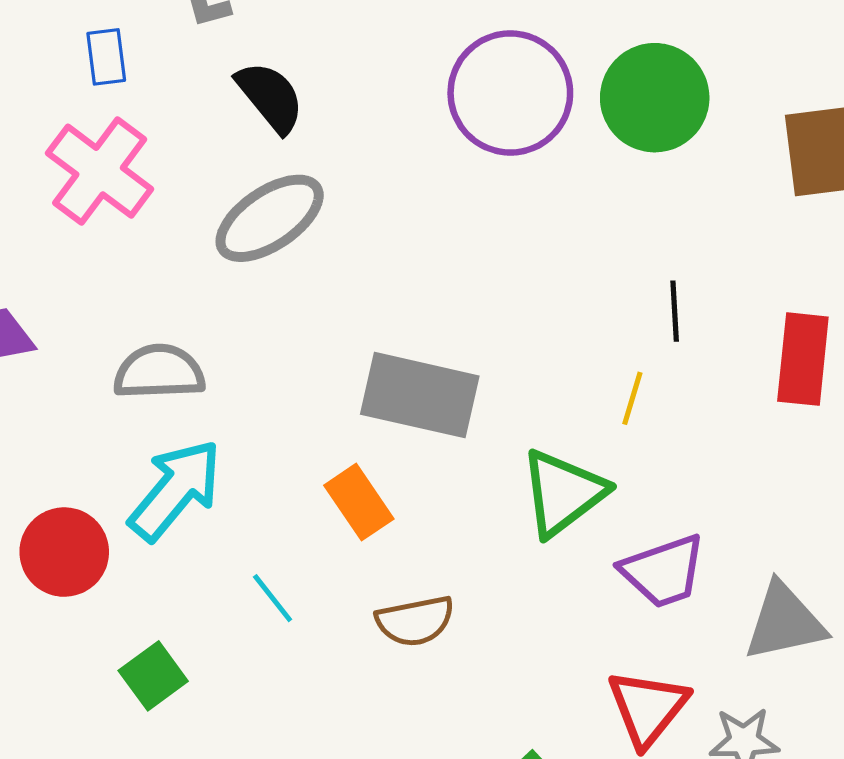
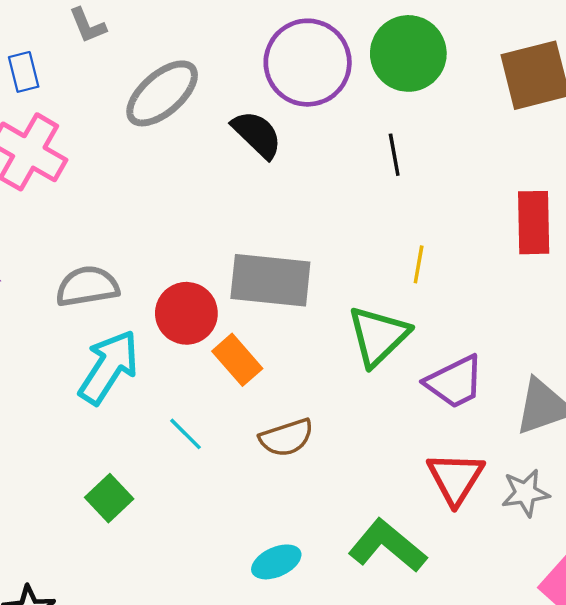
black semicircle: (270, 97) -> (257, 134), moved
gray ellipse: (270, 218) -> (162, 93), moved
black line: (675, 311) -> (394, 155), moved
red circle: (64, 552) -> (186, 313), moved

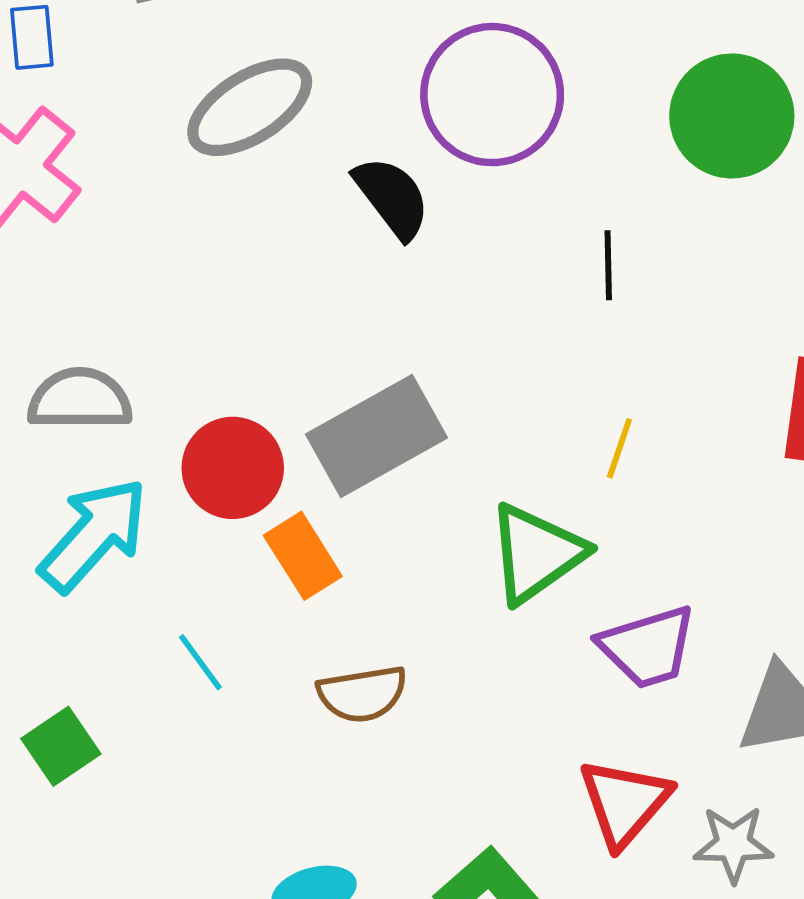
green circle: (408, 53) -> (732, 116), moved
gray rectangle: (270, 280) -> (377, 436), turned -44

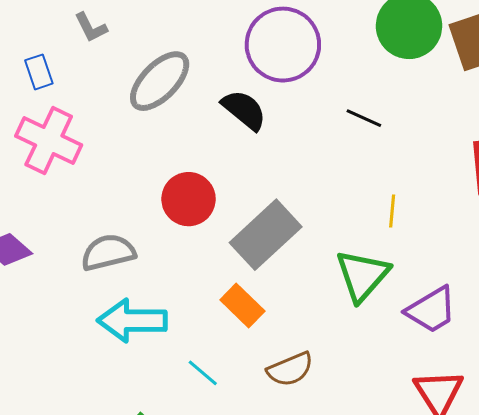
black line: (608, 265) -> (364, 118), turned -51
red circle: (233, 468) -> (189, 199), moved
cyan arrow: (94, 535) -> (132, 321), turned -118

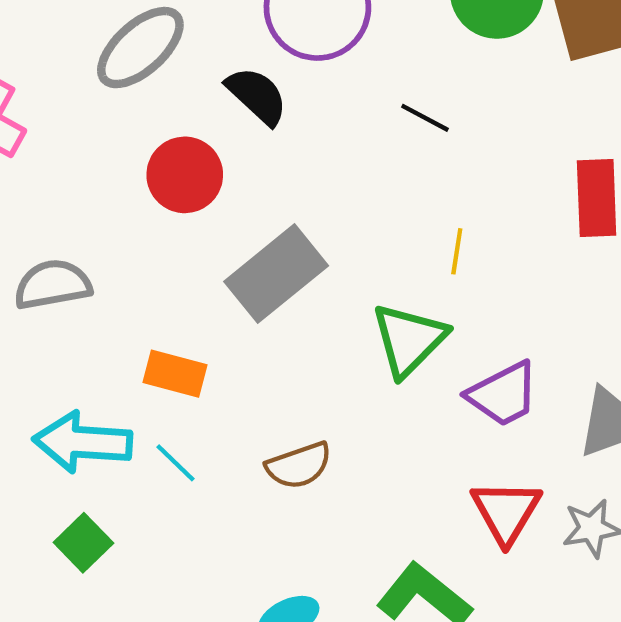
red circle: (189, 199) -> (185, 175), moved
orange rectangle: (242, 306) -> (175, 374), moved, turned -33
cyan arrow: (132, 321) -> (83, 442), moved

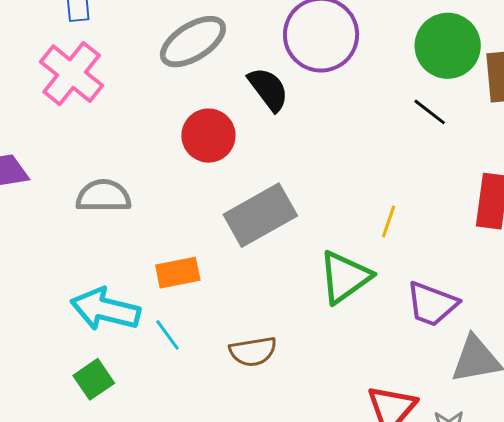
black line: (425, 118) -> (430, 112), moved
orange rectangle: (175, 374) -> (178, 273), turned -36
purple trapezoid: (503, 394) -> (432, 304), moved, turned 38

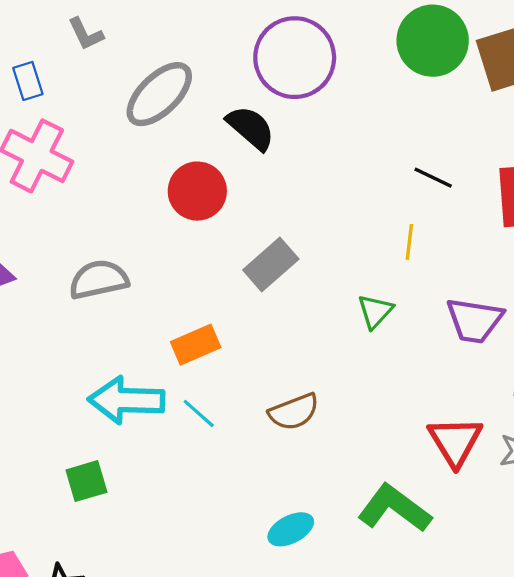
black line: (430, 112) -> (433, 178), moved
gray rectangle: (260, 215) -> (271, 264), size x0.7
green triangle: (345, 277) -> (375, 311), size x0.6
green square: (94, 379) -> (86, 481), moved, turned 30

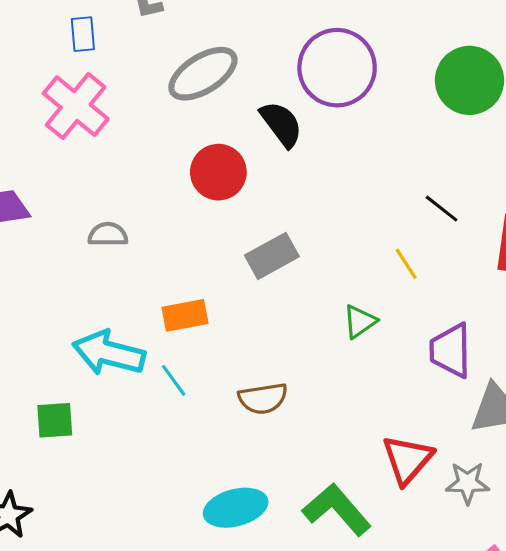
yellow line: (409, 242) -> (406, 264), turned -52
gray semicircle: (99, 280) -> (108, 234), size x0.7
purple trapezoid: (475, 320) -> (451, 350), turned 68
cyan ellipse: (291, 529) -> (236, 508), size x1.4

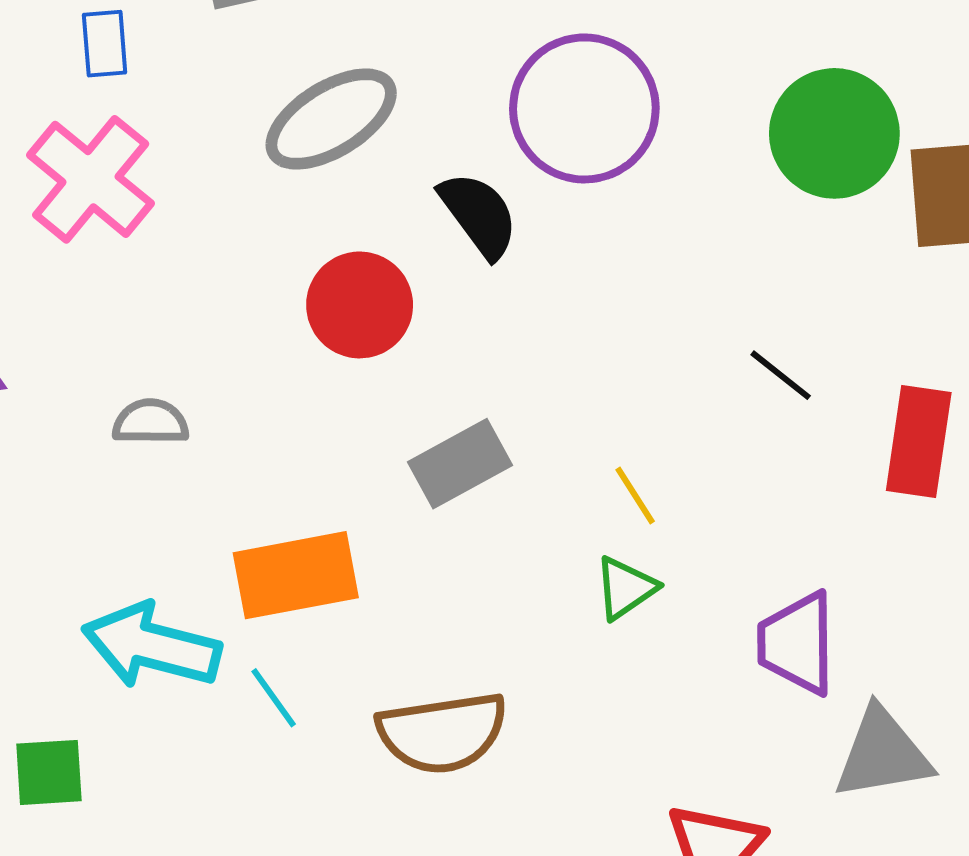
yellow line: (406, 264) -> (635, 495), moved
orange rectangle: (185, 315) -> (296, 575), size x1.4
brown semicircle: (263, 398) -> (442, 733), size x1.4

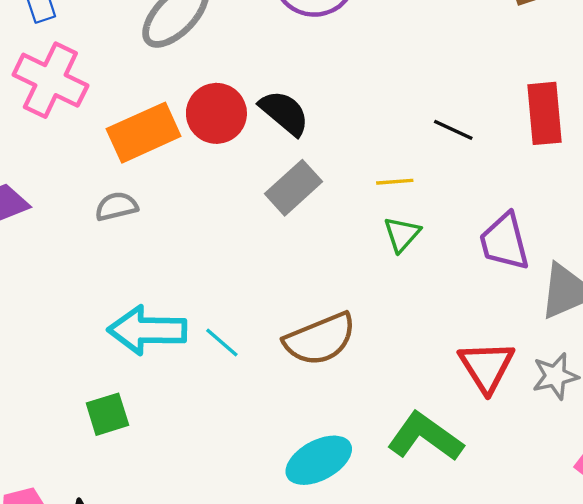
black semicircle: (479, 215) -> (284, 113), moved
black line: (781, 375) -> (453, 130), moved
yellow line: (635, 495) -> (395, 182), turned -48
orange rectangle: (296, 575) -> (144, 133), moved

